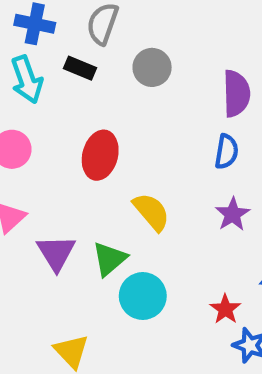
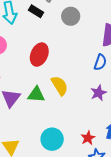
green triangle: (109, 259) -> (36, 95), moved, turned 36
cyan circle: (143, 296) -> (52, 139), moved

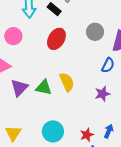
gray circle: (71, 16) -> (95, 32), moved
red ellipse: (39, 55) -> (56, 39), moved

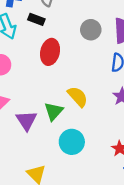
green triangle: (44, 87) -> (54, 111), turned -42
cyan circle: (53, 131) -> (72, 142), moved

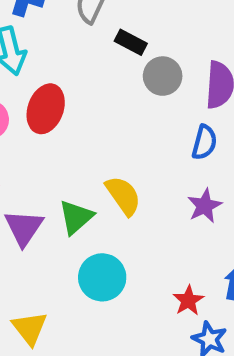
black rectangle: (36, 19) -> (131, 42), moved
red ellipse: (50, 52) -> (46, 109), moved

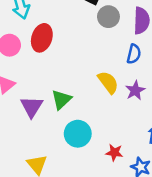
yellow semicircle: (123, 196) -> (108, 82), moved
red star: (188, 300) -> (114, 153), moved, turned -30

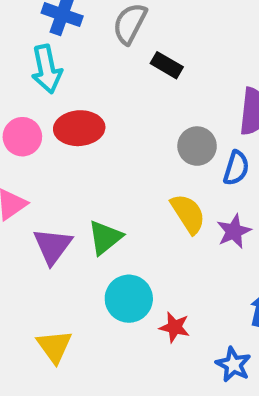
gray circle: (108, 17) -> (197, 146), moved
red ellipse: (42, 38) -> (79, 128), turned 64
red star: (114, 153) -> (175, 327), moved

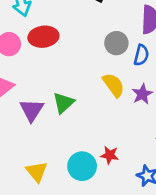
cyan circle: (129, 299) -> (82, 166), moved

